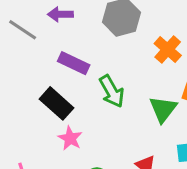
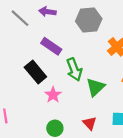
green triangle: (163, 109) -> (96, 87), moved
pink star: (70, 138) -> (53, 95), moved

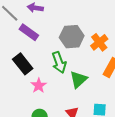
gray hexagon: (89, 20) -> (72, 37), moved
purple rectangle: (51, 46) -> (29, 32), moved

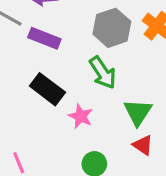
green triangle: (78, 79) -> (138, 112), moved

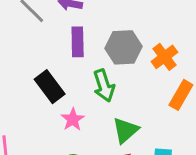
purple rectangle: (44, 38) -> (78, 42), moved, turned 52

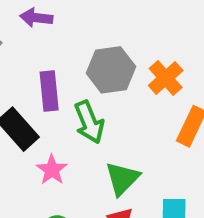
purple rectangle: (78, 42) -> (49, 91), moved

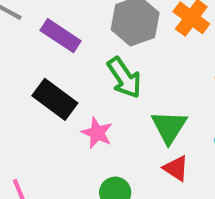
purple rectangle: (49, 91) -> (61, 36), moved, turned -39

